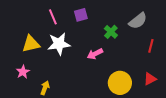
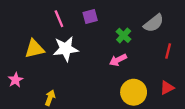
pink arrow: (95, 54) -> (118, 60), moved
pink star: (23, 72) -> (16, 80), moved

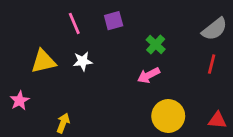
gray semicircle: (154, 23) -> (215, 29), moved
white star: (66, 49) -> (83, 61), size x0.6
red triangle: (167, 88) -> (217, 120), moved, turned 32

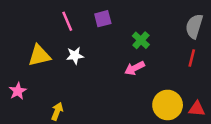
gray semicircle: (215, 29) -> (194, 26), turned 145
yellow circle: (168, 116) -> (168, 105), moved

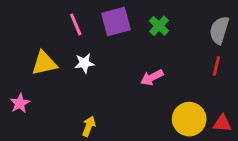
purple square: (103, 19) -> (116, 22), size x1.5
green cross: (141, 40) -> (159, 26), moved
yellow arrow: (57, 111) -> (89, 126), moved

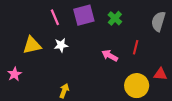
red line: (216, 66) -> (136, 47), moved
pink arrow: (152, 77) -> (110, 56), turned 56
red triangle: (222, 123) -> (160, 74), moved

